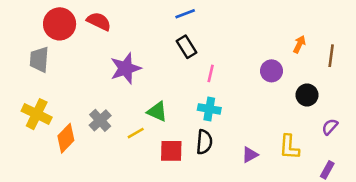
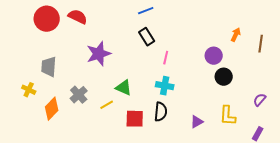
gray trapezoid: (39, 59) -> (49, 67), moved
black circle: (307, 95) -> (224, 77), moved
yellow cross: (37, 114) -> (29, 90), size x0.6

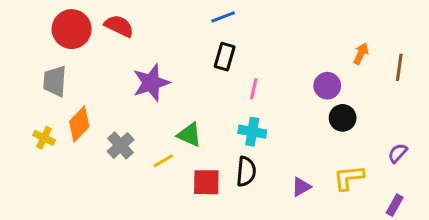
black rectangle: (147, 37) -> (225, 57), turned 48
gray trapezoid: (49, 67) -> (55, 81), moved
orange diamond: (52, 109) -> (79, 124), moved
yellow L-shape: (228, 116) -> (349, 178), turned 80

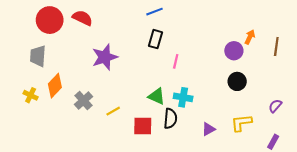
purple circle: (327, 86) -> (234, 51), moved
cyan cross: (252, 132) -> (183, 97), moved
green triangle: (189, 135) -> (157, 96), moved

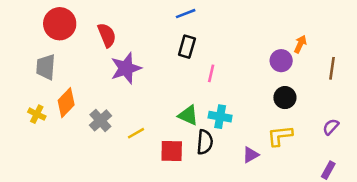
red semicircle: (82, 18) -> (107, 35), moved, turned 42
brown line: (276, 46) -> (332, 68), moved
yellow L-shape: (241, 123) -> (280, 136), moved

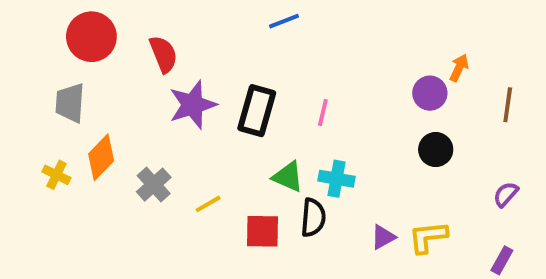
black rectangle: (187, 47) -> (257, 111), moved, size x1.4
yellow L-shape: (280, 136) -> (428, 237), moved

